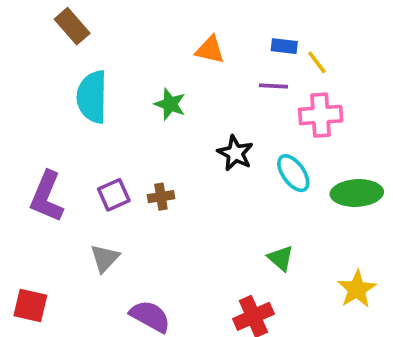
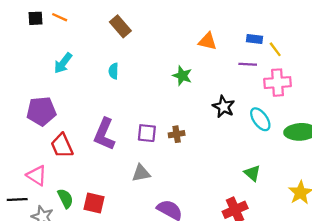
cyan semicircle: (92, 97) -> (114, 71), moved, size x0.5
purple square: (114, 195) -> (147, 133), turned 30
gray triangle: (105, 258) -> (141, 173), turned 36

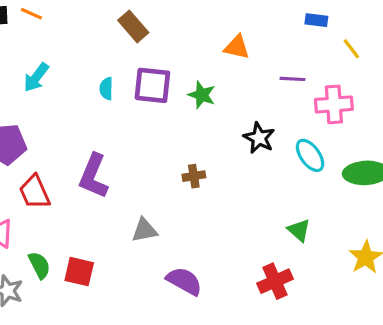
brown rectangle: (120, 26) -> (133, 26), moved
blue rectangle: (255, 39) -> (316, 20), moved
yellow line: (275, 49) -> (351, 49), moved
purple square: (147, 133) -> (152, 85), moved, size x1.4

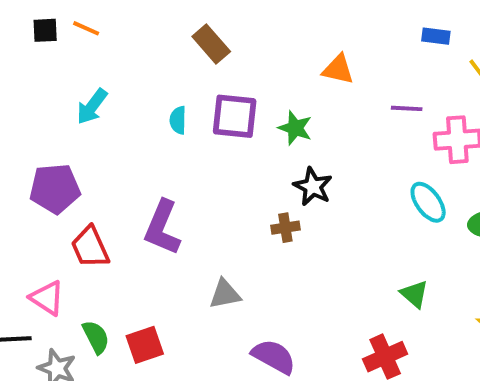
black star: (259, 138) -> (313, 187), moved
red square: (79, 272) -> (145, 345), turned -32

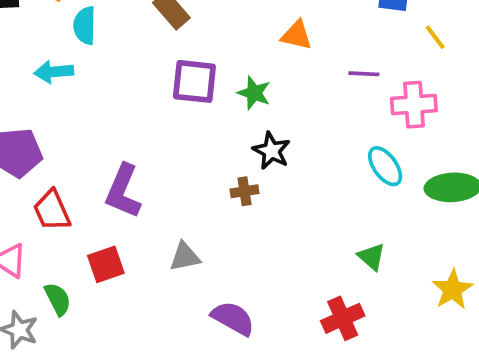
cyan arrow: (92, 106) -> (54, 72), turned 48
cyan semicircle: (178, 120) -> (85, 26), moved, size x1.4
red square: (145, 345) -> (106, 264), moved

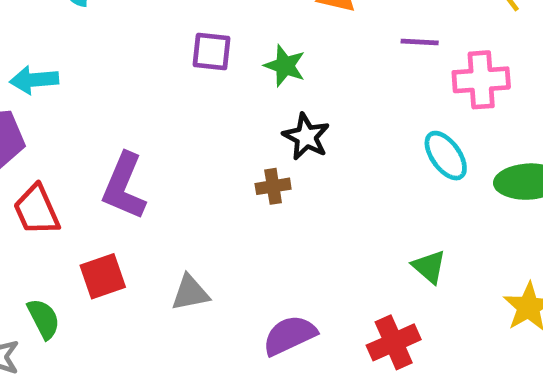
cyan arrow: (54, 72) -> (34, 80), moved
purple square: (194, 81) -> (212, 51), size x0.7
gray triangle: (185, 257) -> (190, 293), moved
purple semicircle: (233, 318) -> (290, 335), moved, turned -54

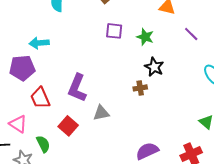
purple line: (420, 42) -> (191, 34), moved, turned 42
red square: (103, 276) -> (68, 126), turned -30
gray triangle: (190, 293) -> (101, 113), moved

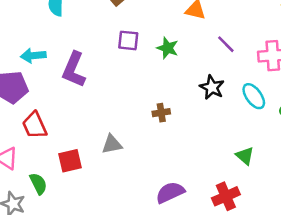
black star: (154, 67) -> (212, 87), moved
purple L-shape: (77, 88) -> (74, 70), moved
red square: (68, 126) -> (70, 161), turned 36

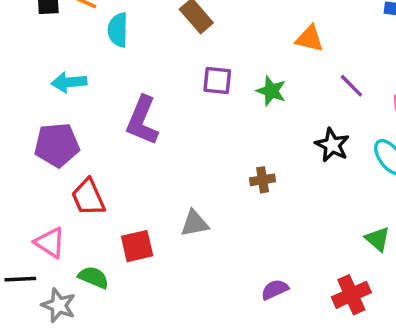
cyan arrow: (33, 56) -> (69, 82), moved
green semicircle: (38, 184) -> (93, 277), turned -40
purple semicircle: (170, 192) -> (275, 290), size x0.7

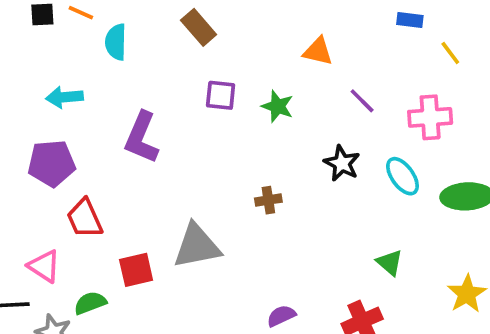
gray triangle: (195, 223) -> (197, 246), size x1.6
green semicircle: (93, 277) -> (90, 303), turned -44

